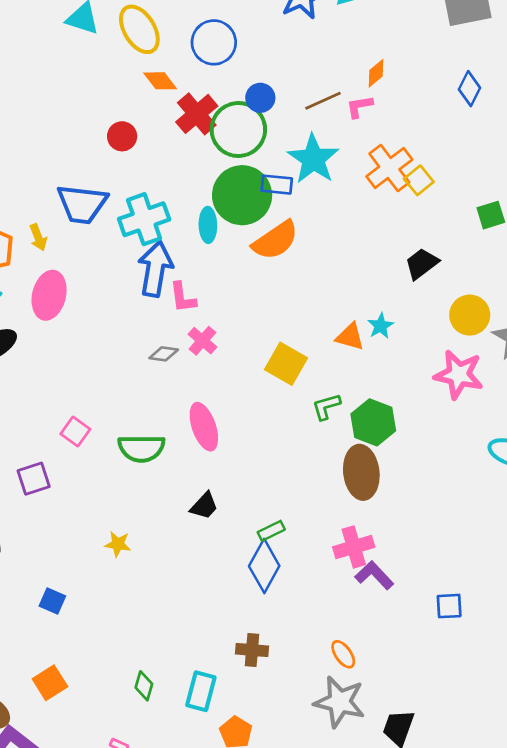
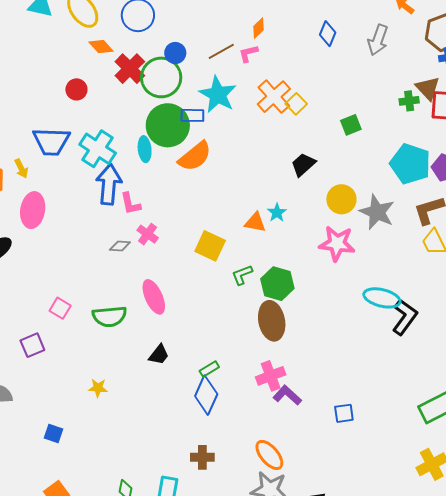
cyan cross: (144, 219) -> (98, 149), turned -33
orange ellipse: (343, 654) -> (269, 455), size x1.5

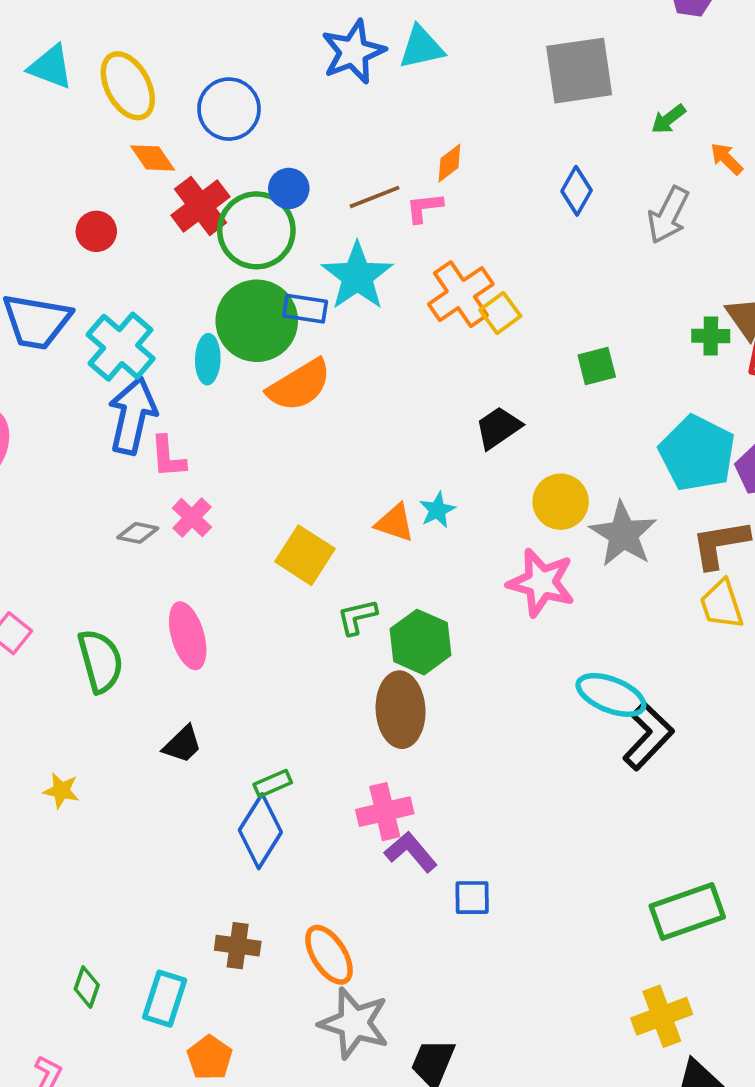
green semicircle: (109, 316) -> (100, 661), turned -108
blue square: (344, 413) -> (472, 898), moved
orange ellipse: (269, 455) -> (329, 955), moved

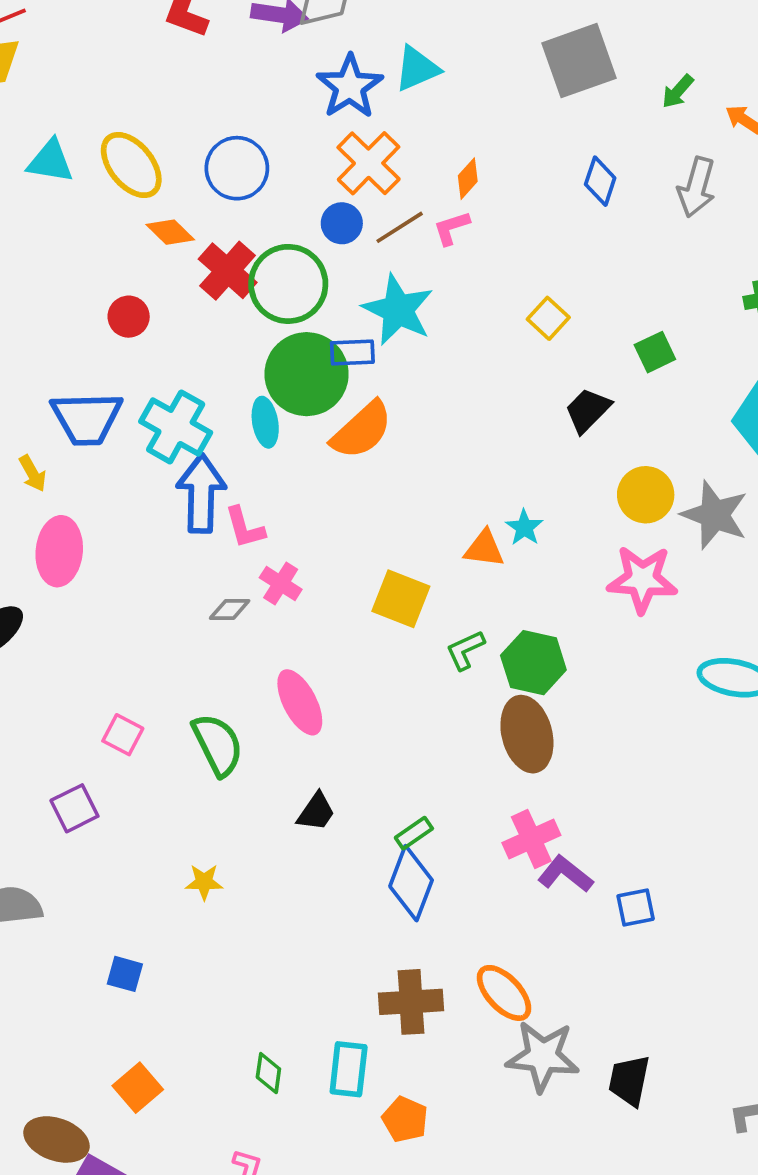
blue circle: (289, 188) -> (342, 223), moved
orange cross: (461, 294) -> (369, 163), moved
black trapezoid: (498, 428) -> (588, 410), moved
brown cross: (238, 946) -> (411, 1002), size x1.4

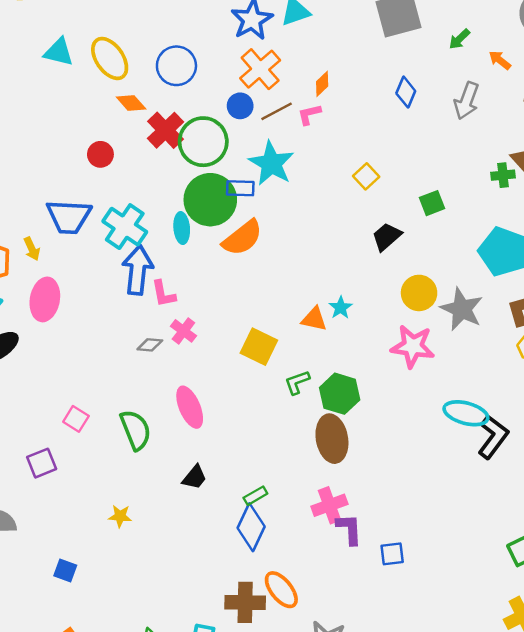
purple L-shape: (565, 874) -> (349, 529), turned 44
orange ellipse: (504, 993) -> (281, 590), moved

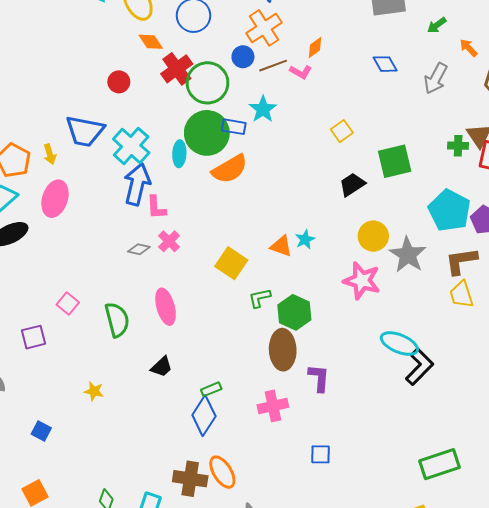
blue diamond: (406, 92) -> (385, 64), turned -60
pink L-shape: (309, 114) -> (301, 72), turned -145
cyan star: (271, 163) -> (263, 109), size x0.7
green square: (432, 203) -> (395, 161), size x1.6
purple L-shape: (349, 529) -> (319, 378), moved

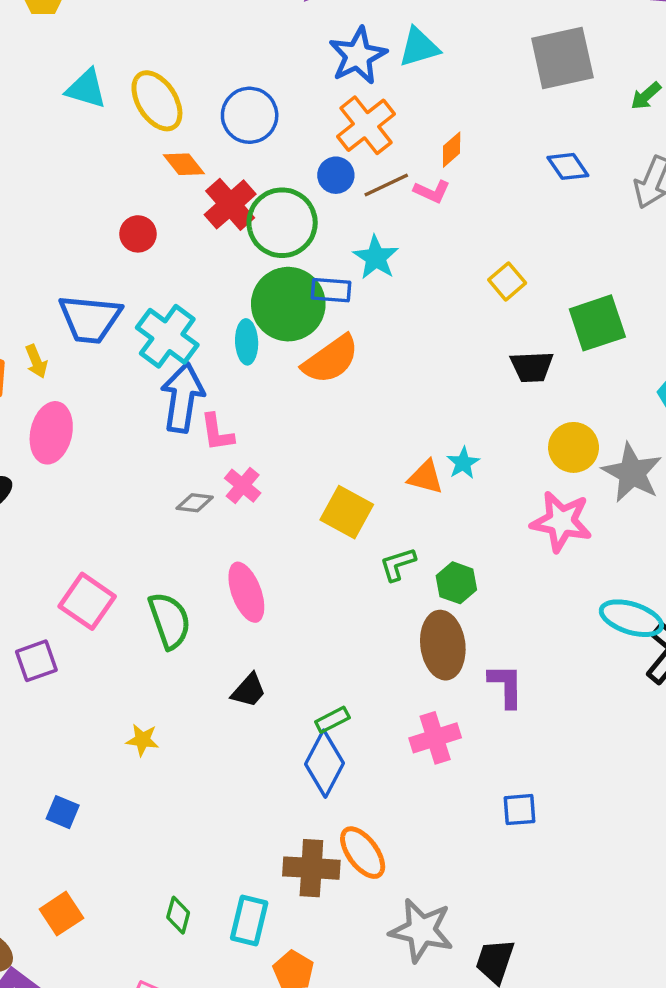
black trapezoid: (352, 184) -> (532, 367), turned -144
pink square: (68, 304) -> (87, 601), size x1.5
green hexagon: (294, 312) -> (456, 583), size x0.7

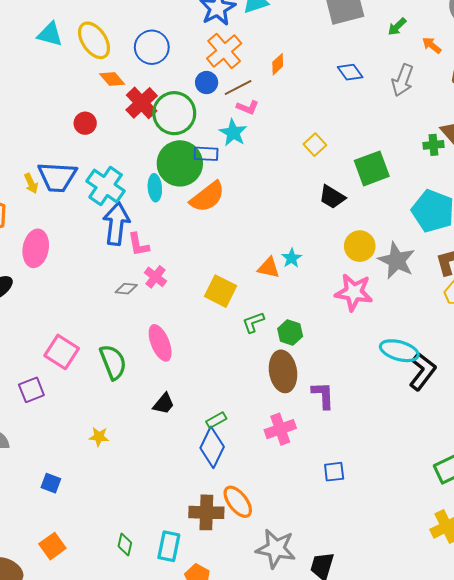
pink L-shape: (432, 191) -> (248, 107), moved
yellow arrow: (36, 361) -> (31, 183), moved
black trapezoid: (532, 367) -> (332, 197), turned 36

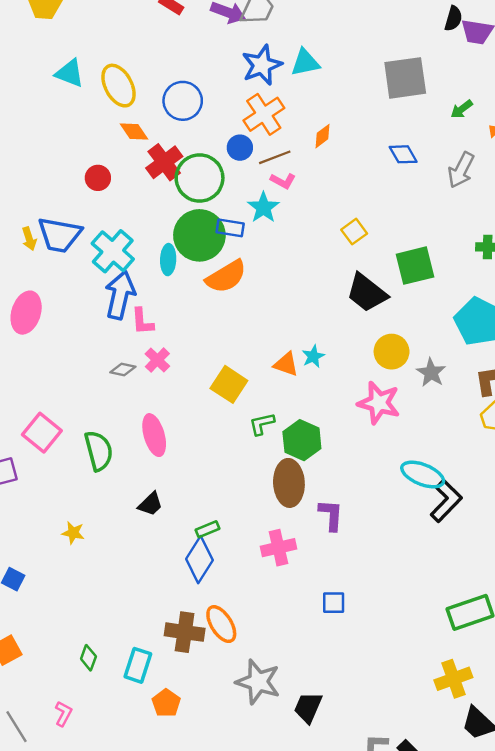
black trapezoid: (332, 197) -> (367, 293), size x1.4
gray star: (397, 261) -> (431, 373), size x0.7
green hexagon: (290, 333) -> (302, 440), size x1.4

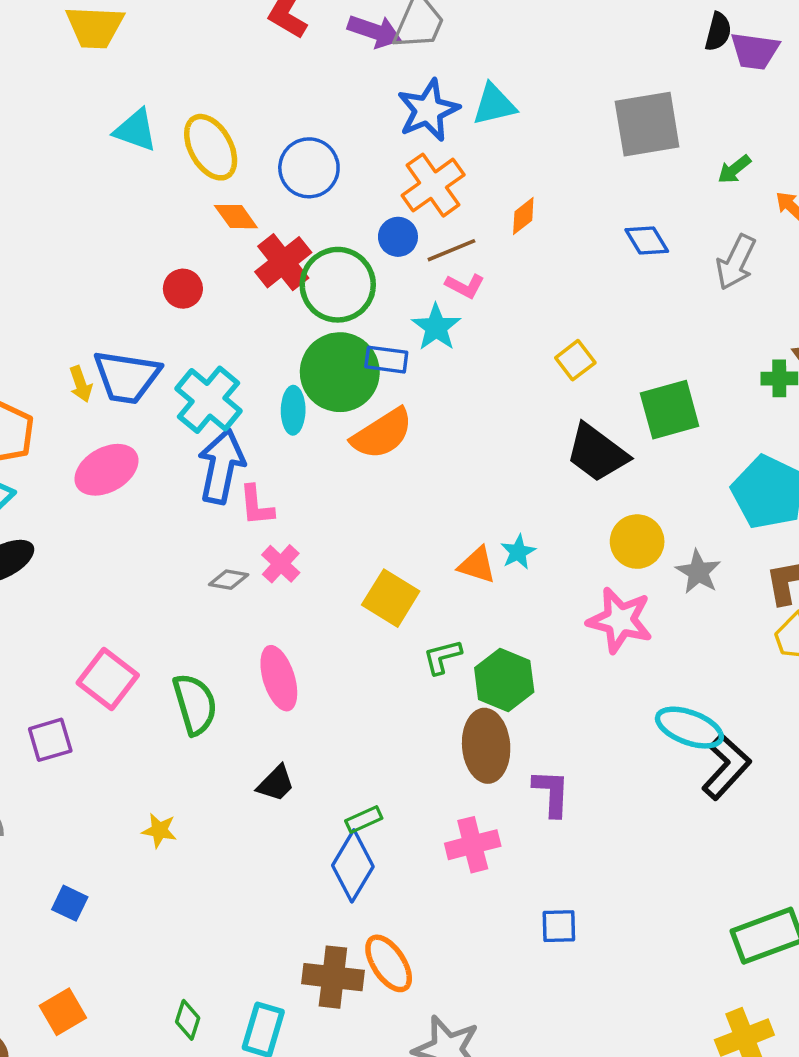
pink ellipse: (26, 313) -> (106, 470), moved, turned 45

